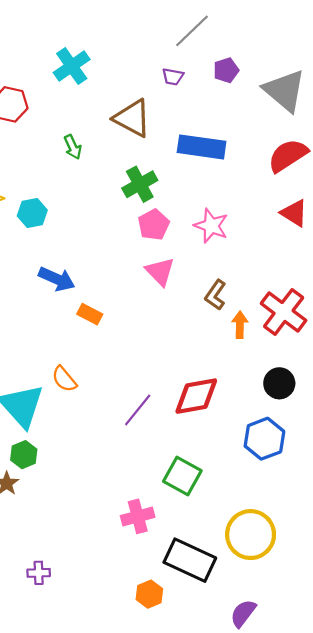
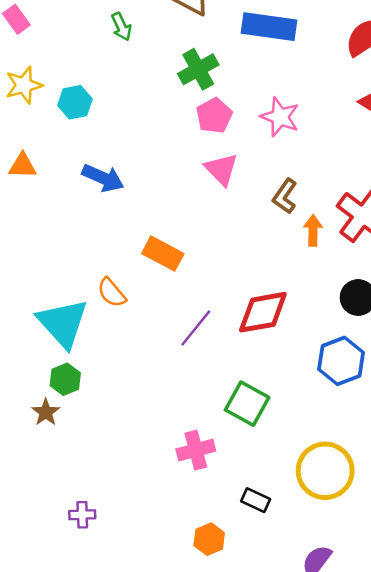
orange rectangle: (90, 314) -> (163, 254), moved, size x1.4
black rectangle: (190, 560) -> (256, 500), size x0.5

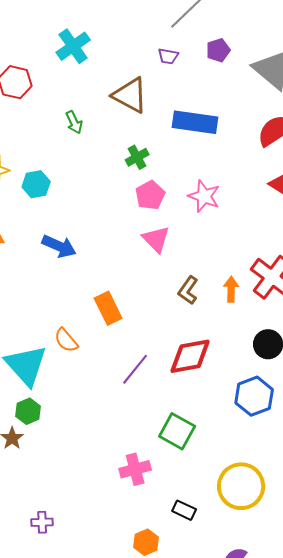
green cross: (198, 69) -> (137, 157), size x0.7
brown L-shape: (285, 196) -> (188, 290), moved
orange rectangle: (163, 254) -> (108, 308), turned 36

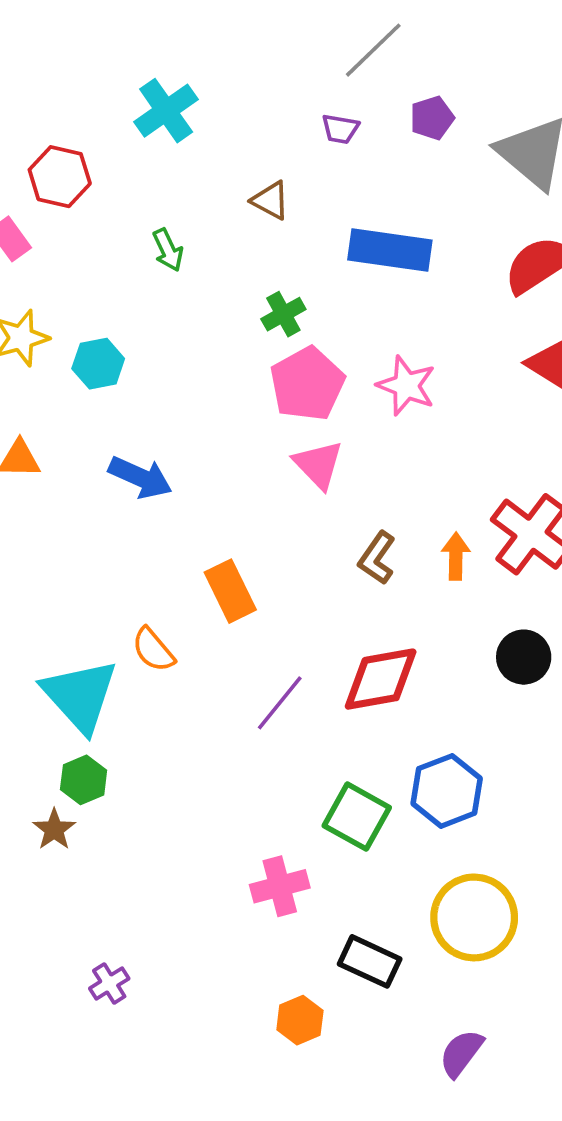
brown triangle: (130, 95) -> (271, 200), size x0.6
pink pentagon: (150, 195) -> (307, 384), size x1.4
blue hexagon: (254, 396) -> (447, 791), moved
black rectangle: (184, 510) -> (370, 961), size x1.4
purple cross: (42, 522) -> (109, 983), turned -30

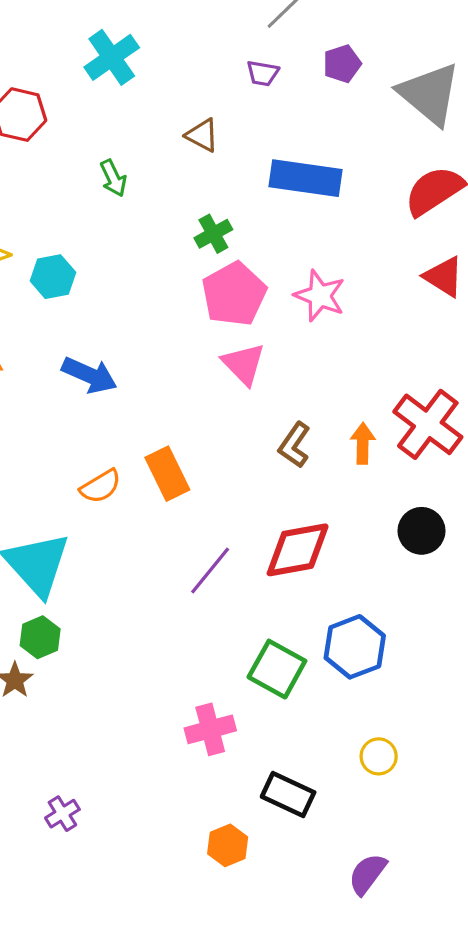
orange semicircle: (153, 650) -> (101, 486), moved, turned -81
yellow circle: (474, 917) -> (379, 756), size x0.5

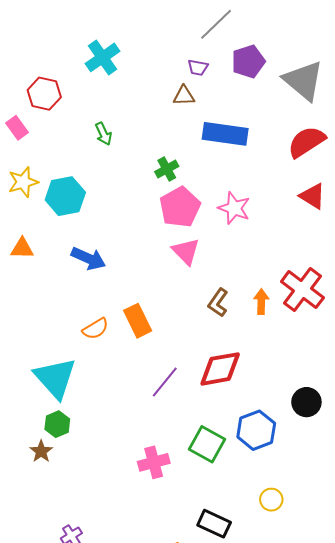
purple pentagon: (342, 64) -> (248, 61), size x1.4
brown triangle: (202, 135) -> (184, 96), moved, turned -30
cyan hexagon: (53, 277) -> (65, 196), size x1.4
black circle: (421, 531) -> (306, 402), moved
pink cross: (210, 729) -> (154, 462), moved

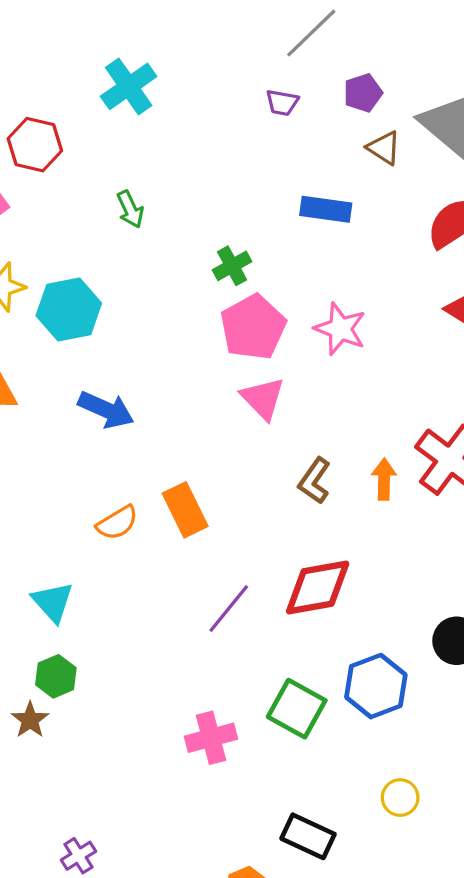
purple pentagon: (248, 61) -> (363, 93), size x0.7
brown triangle: (184, 96) -> (384, 148), moved, turned 35
blue rectangle: (225, 134) -> (326, 209), size x0.7
cyan triangle: (55, 378) -> (53, 602), size x0.6

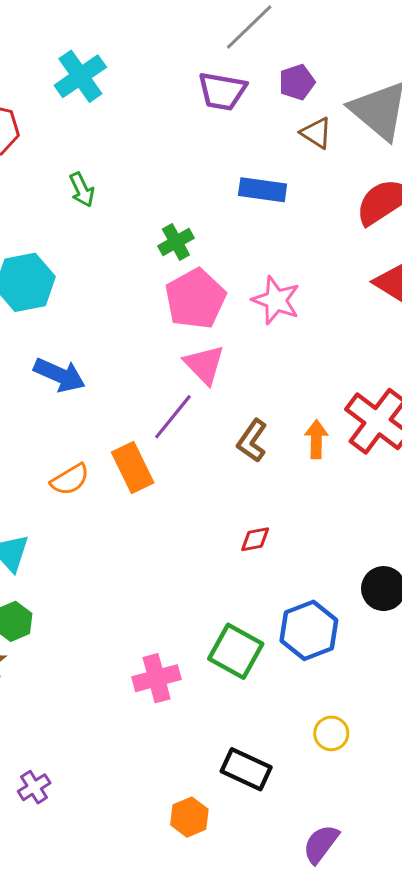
purple trapezoid: (282, 103) -> (222, 91), size x1.6
red diamond: (318, 587) -> (255, 539), size x0.5
purple line: (229, 608) -> (173, 417), moved

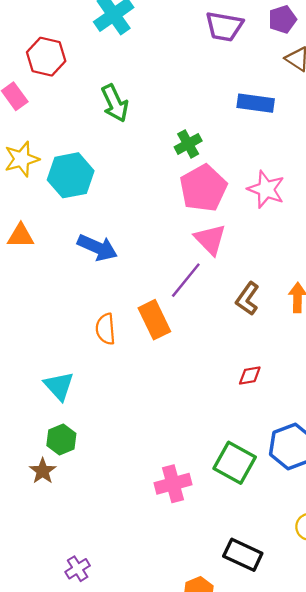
green arrow: (82, 190) -> (115, 103), size x1.4
orange semicircle: (70, 480) -> (105, 329), turned 116

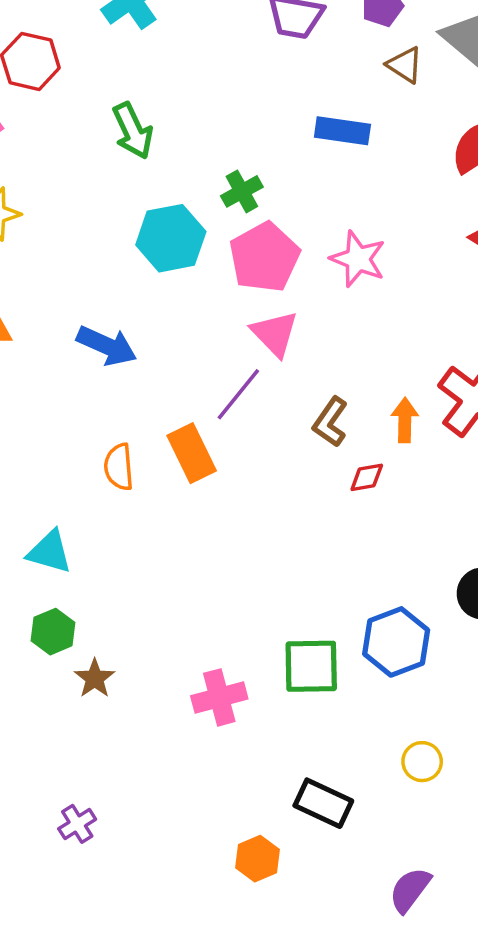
cyan hexagon: (71, 175) -> (171, 238), moved
red diamond: (250, 376) -> (367, 477), moved
cyan triangle: (59, 386) -> (50, 552), turned -32
green square: (235, 463) -> (311, 666), turned -30
brown star: (43, 471) -> (95, 678), moved

